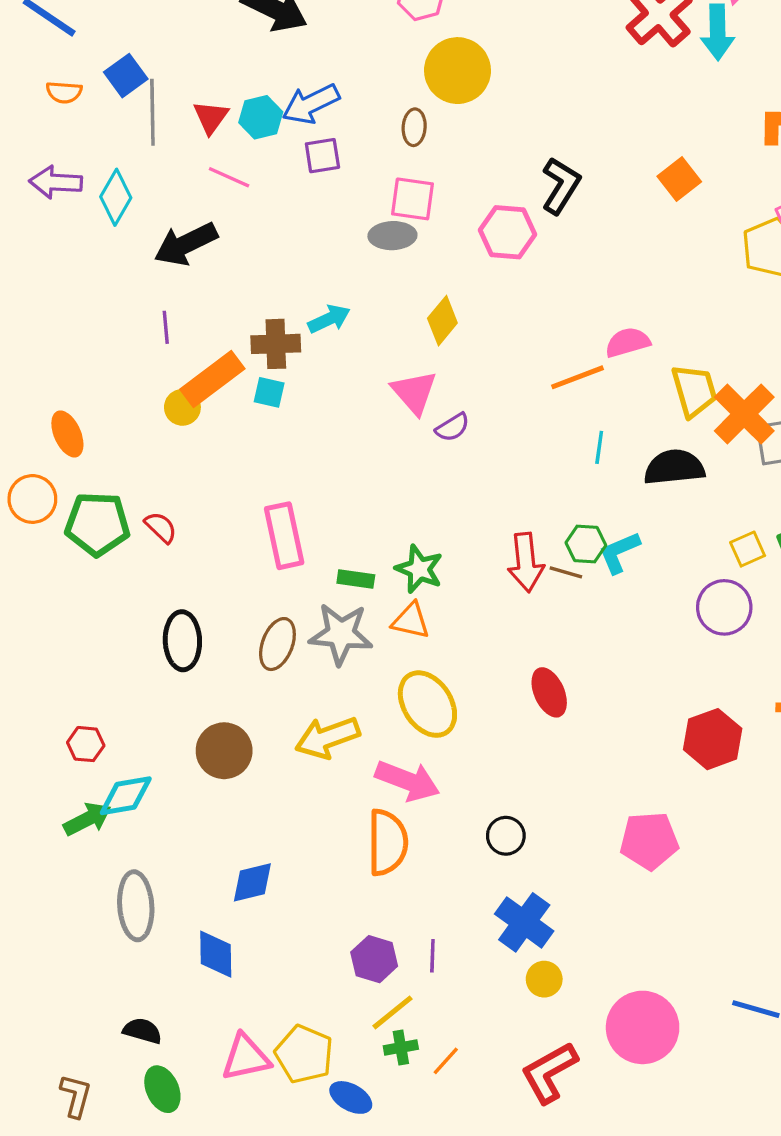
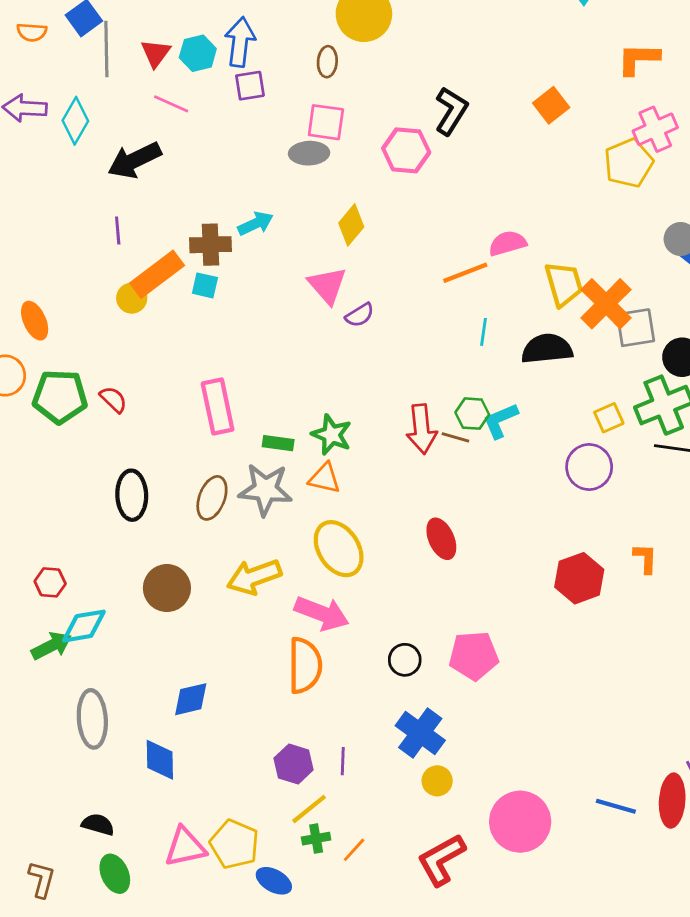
blue arrow: (311, 104) -> (240, 42), turned 123
pink pentagon: (649, 841) -> (474, 656), moved

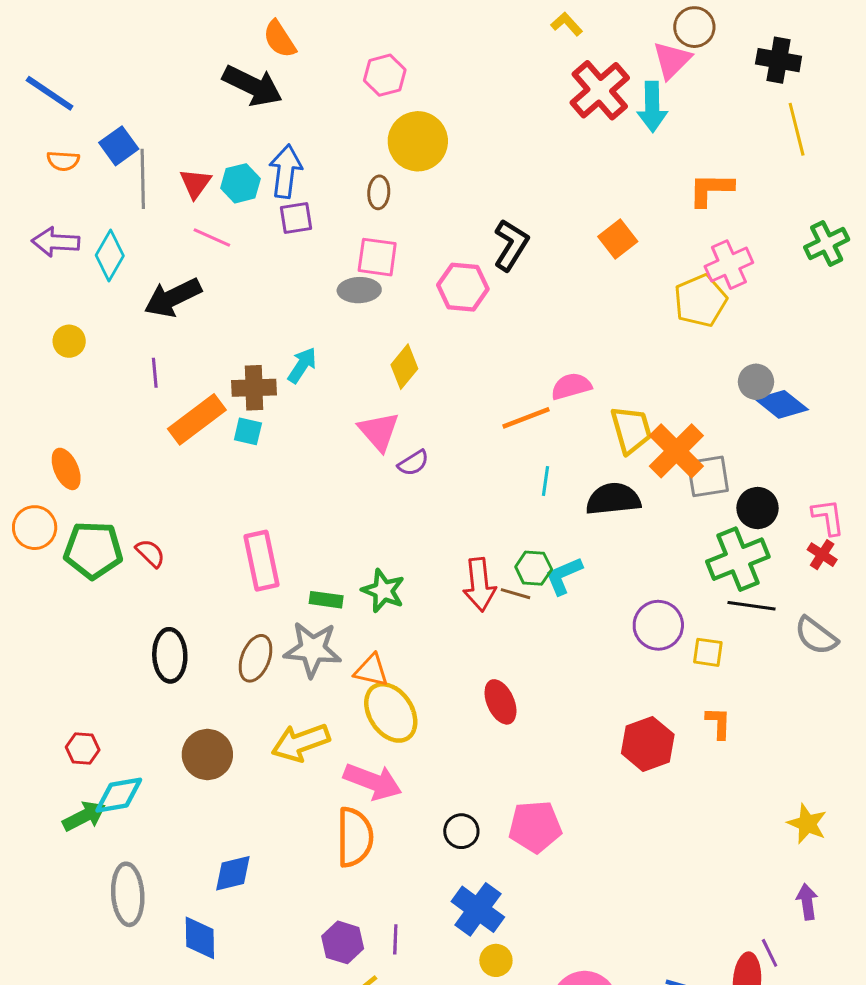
cyan arrow: (256, 224) -> (302, 365), turned -32
yellow circle: (132, 298) -> (69, 341), moved
yellow square: (609, 418) -> (708, 652), moved, turned 32
orange triangle: (325, 478) -> (371, 670), moved

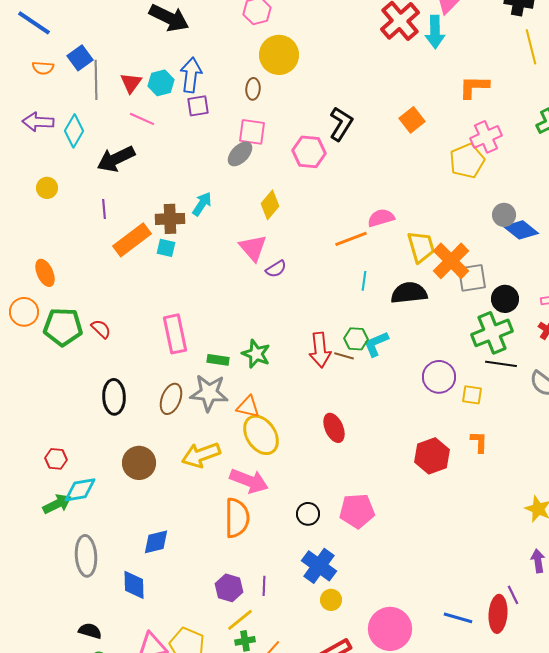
gray ellipse: (359, 290) -> (240, 154), turned -44

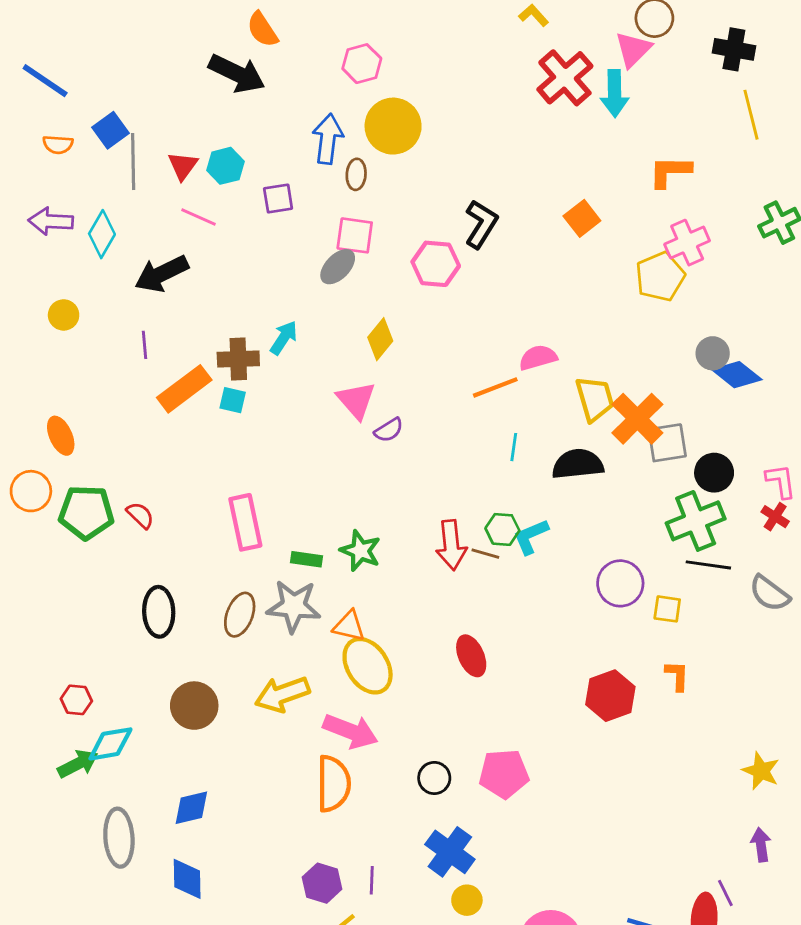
blue arrow: (191, 75) -> (328, 139), moved
blue diamond: (156, 542) -> (191, 808), moved

